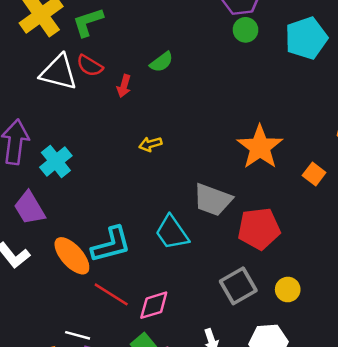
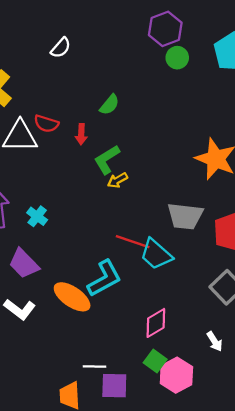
green L-shape: (88, 22) -> (107, 160), moved
cyan cross: (56, 161) -> (37, 216), size x0.7
red line: (111, 294) -> (133, 242), moved

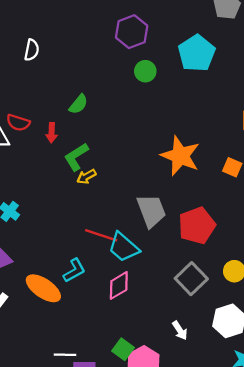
white semicircle: (61, 48) -> (32, 50), turned -30
green circle: (177, 58) -> (145, 71), moved
gray trapezoid: (185, 216) -> (151, 211), turned -117
cyan L-shape: (104, 278) -> (74, 270), size x0.7
pink diamond: (156, 323) -> (119, 285), moved

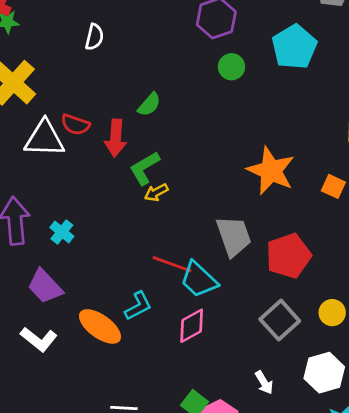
red arrow: (52, 133) -> (116, 138), size x1.5

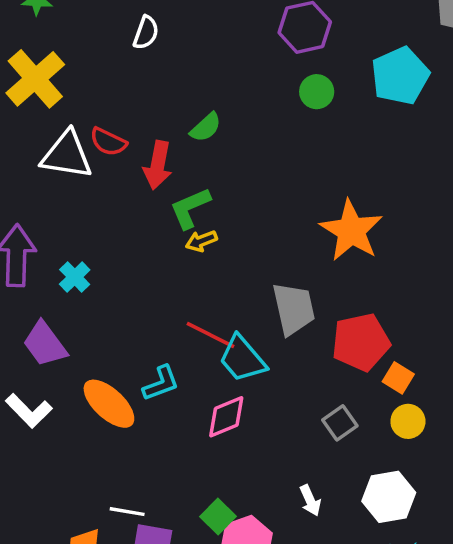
orange square: (333, 186) -> (398, 378), moved
gray square: (280, 320) -> (340, 423), size x0.7

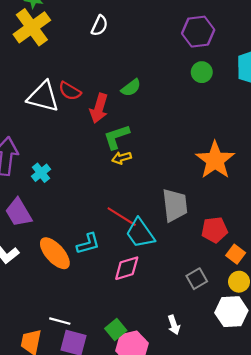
yellow cross: (35, 79) -> (32, 27), moved
red pentagon: (361, 342) -> (214, 230), size x0.7
white hexagon: (389, 497) -> (231, 312), moved

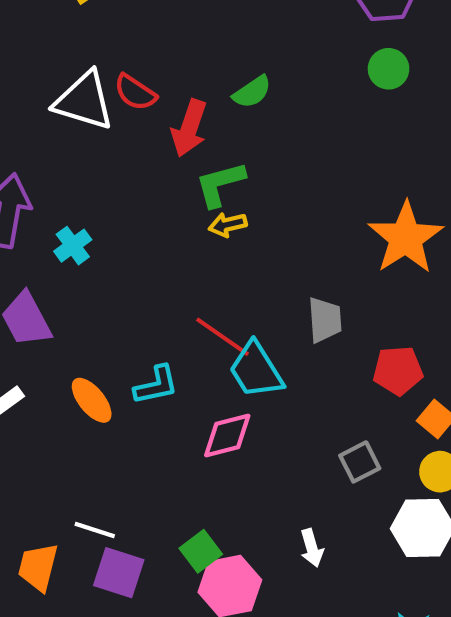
gray trapezoid: (175, 205) -> (325, 320), size x0.7
orange ellipse: (55, 253) -> (92, 400), size x0.7

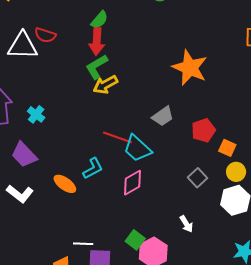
red arrow: (189, 128) -> (97, 41), moved
yellow arrow: (228, 225) -> (105, 85), size x1.4
gray trapezoid: (325, 320) -> (163, 116), turned 75

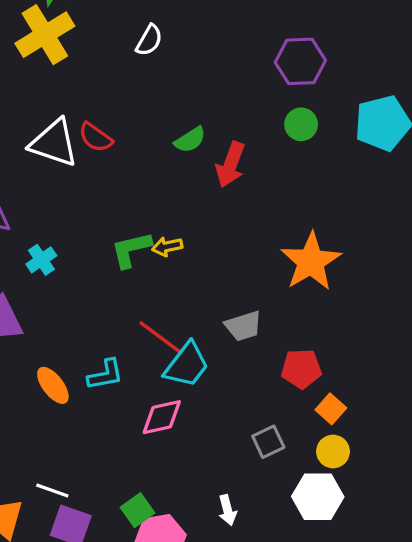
red arrow: (97, 41) -> (230, 165), moved
green L-shape: (97, 67) -> (131, 250), moved
yellow arrow: (105, 85) -> (167, 247), size x0.7
cyan trapezoid: (137, 149) -> (187, 365), turned -112

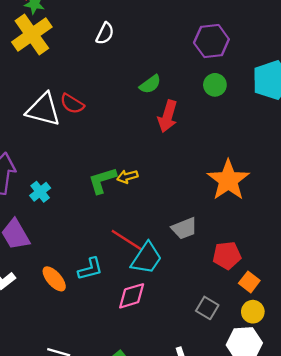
green semicircle: (190, 140) -> (150, 84), moved
gray square: (268, 442) -> (207, 308), turned -30

